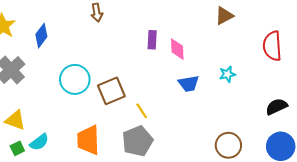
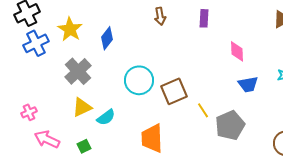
purple rectangle: (152, 40) -> (204, 18), moved
yellow triangle: (15, 120) -> (82, 107), moved, turned -45
gray pentagon: (137, 141) -> (230, 125), moved
cyan semicircle: (39, 142) -> (106, 117), moved

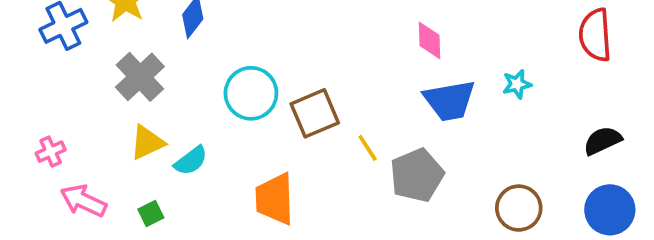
blue trapezoid: (248, 84) -> (450, 101), size x1.4

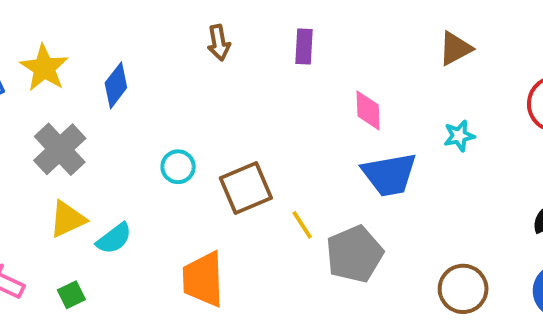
cyan star: (517, 84) -> (459, 136), moved
cyan circle: (251, 93) -> (178, 167), size x0.6

